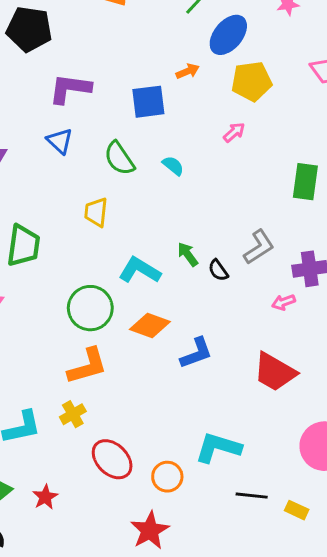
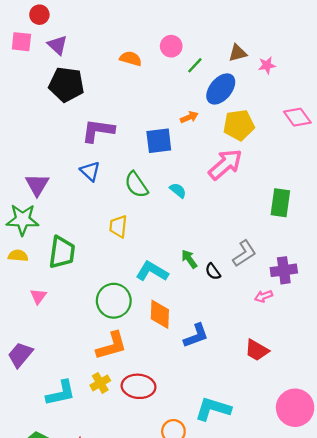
pink arrow: (234, 132) -> (225, 164), size x2.0
orange diamond: (150, 326) -> (160, 314), turned 72
red trapezoid: (275, 372) -> (257, 350), size x0.7
red ellipse: (112, 459) -> (139, 386), moved, turned -40

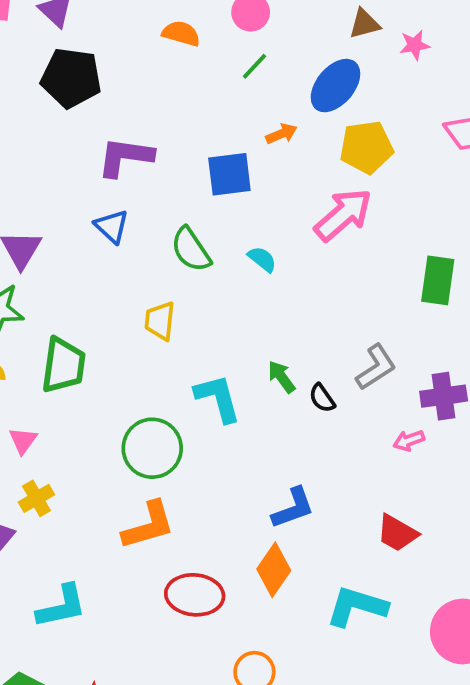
green line: (195, 65) -> (254, 66), moved
cyan L-shape: (152, 271) -> (218, 398), turned 44
orange diamond: (160, 314) -> (274, 570), moved, turned 32
yellow cross: (100, 383) -> (36, 498), moved
cyan L-shape: (213, 409) -> (357, 606), moved

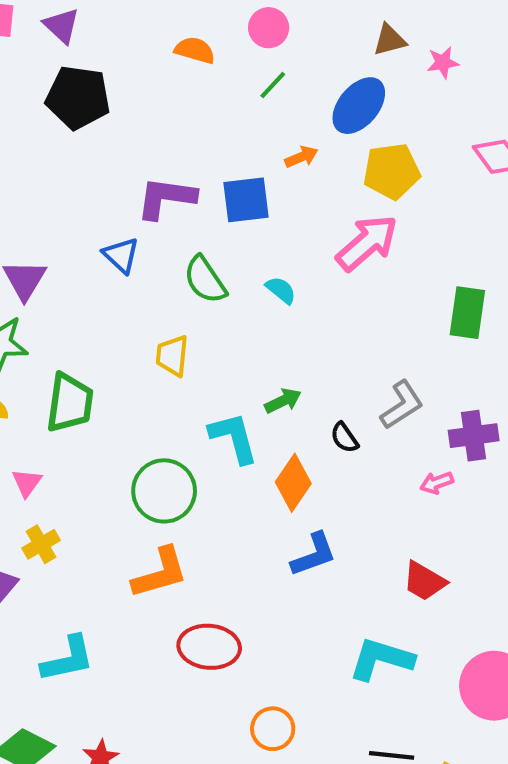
purple L-shape: (125, 157) -> (166, 198), moved
green arrow: (281, 377) -> (283, 401), moved, turned 100
orange diamond: (274, 570) -> (293, 483), moved

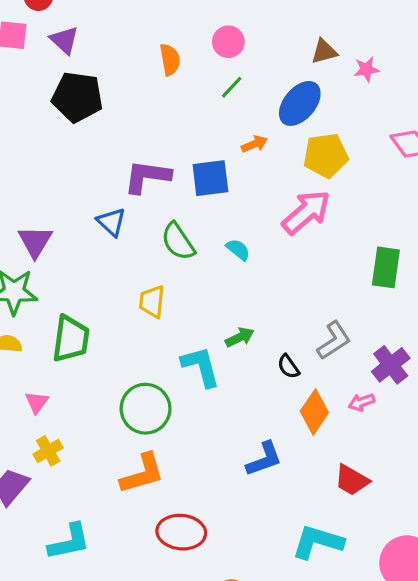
orange semicircle: (195, 50) -> (170, 60), turned 64
purple cross: (474, 436) -> (391, 365), turned -30
orange diamond: (293, 483) -> (314, 412), moved

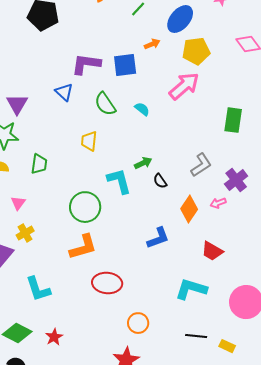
green trapezoid: (71, 339) -> (39, 164), size x0.7
black semicircle: (288, 366) -> (160, 181), moved
cyan L-shape: (69, 542) -> (38, 289), turned 84

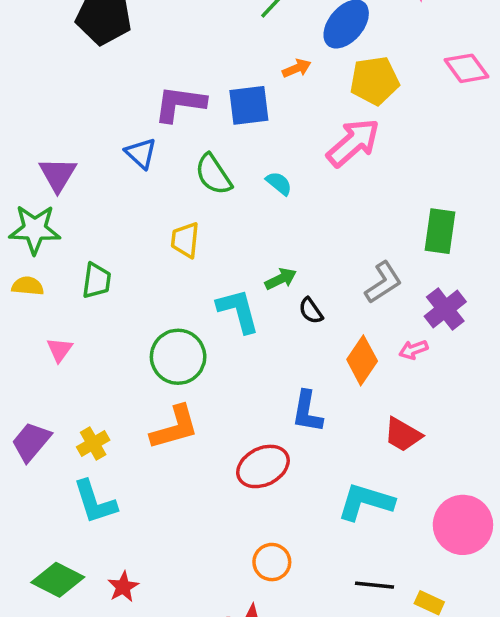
green rectangle: (233, 120) -> (440, 231), moved
yellow cross: (25, 233) -> (93, 443), moved
blue L-shape: (158, 238) -> (307, 412), turned 120
red ellipse: (107, 283) -> (263, 466), moved, turned -32

